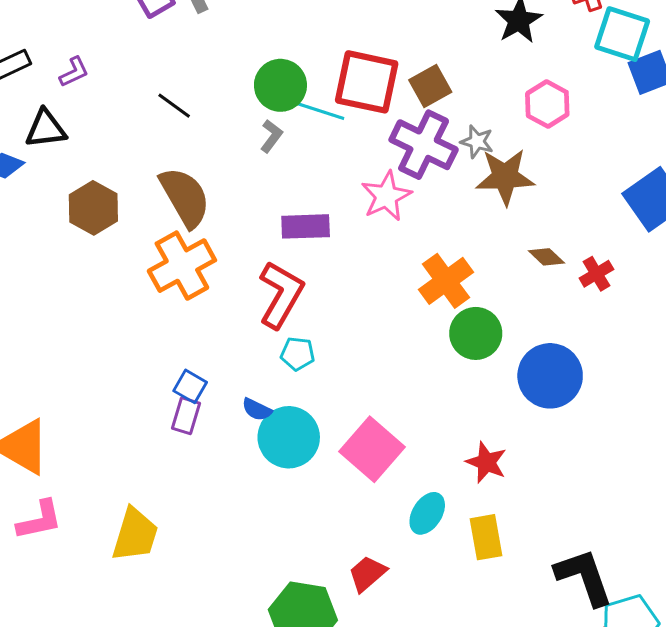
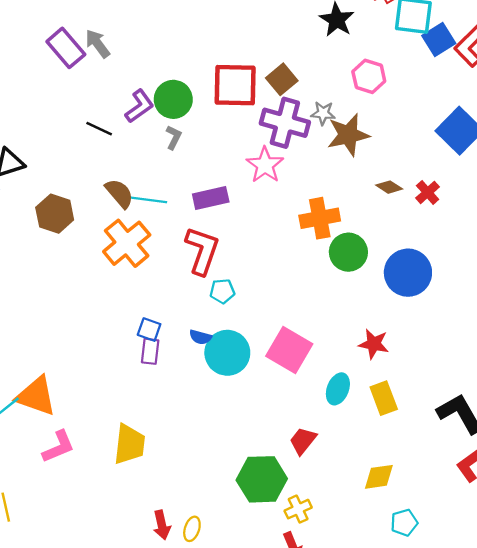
purple L-shape: (74, 72) -> (139, 106), moved, size x1.4
cyan line: (319, 111) -> (148, 200), moved
brown semicircle: (185, 197) -> (119, 193), size x0.7
orange cross: (446, 281) -> (320, 218), turned 36

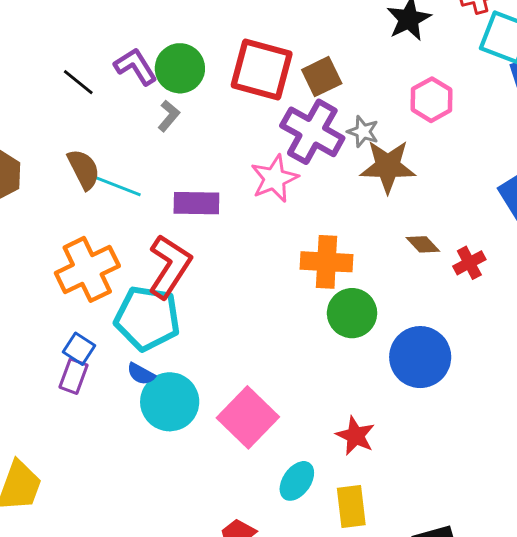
purple L-shape: (139, 106) -> (136, 66), turned -100
orange cross: (127, 243) -> (87, 269), moved
cyan pentagon: (222, 291) -> (147, 318), moved, size x2.0

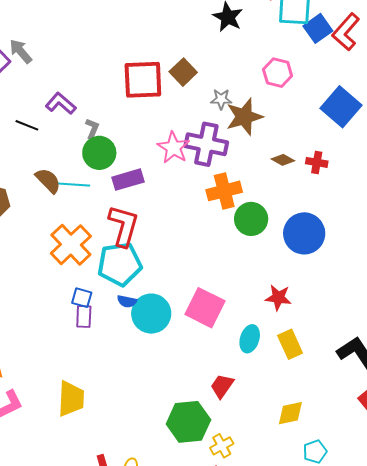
green circle: (180, 68) -> (99, 153), moved
pink hexagon: (432, 100) -> (278, 73), moved
purple cross: (312, 132) -> (206, 144), moved
red cross: (469, 263) -> (317, 162), turned -35

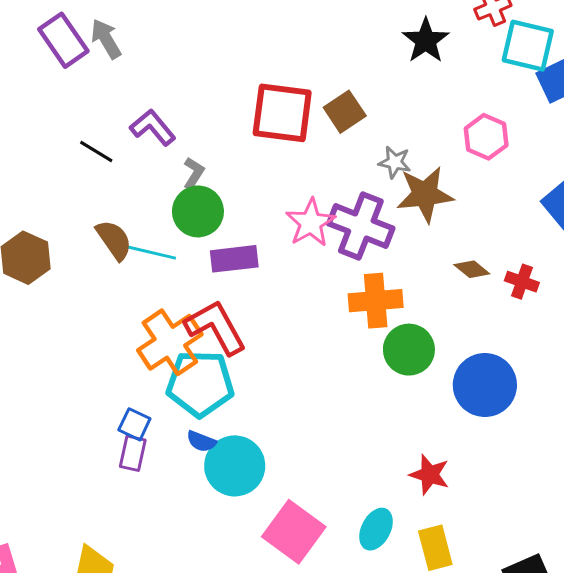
red L-shape: (124, 226) -> (216, 327), turned -54
orange cross: (71, 245) -> (170, 342), moved
pink square: (205, 308) -> (294, 532), moved

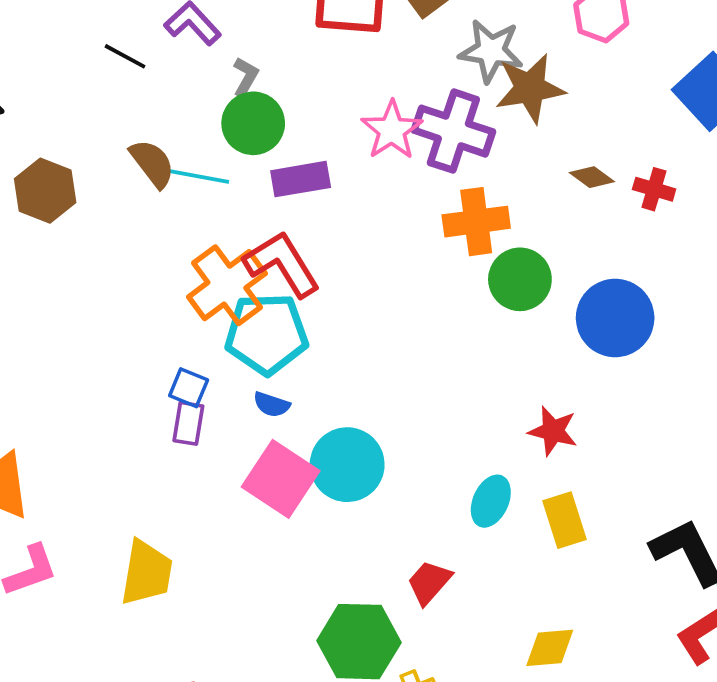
gray star: (395, 162) -> (491, 51), size x1.6
cyan circle: (235, 466) -> (347, 465), moved
pink square: (294, 532) -> (281, 479), moved

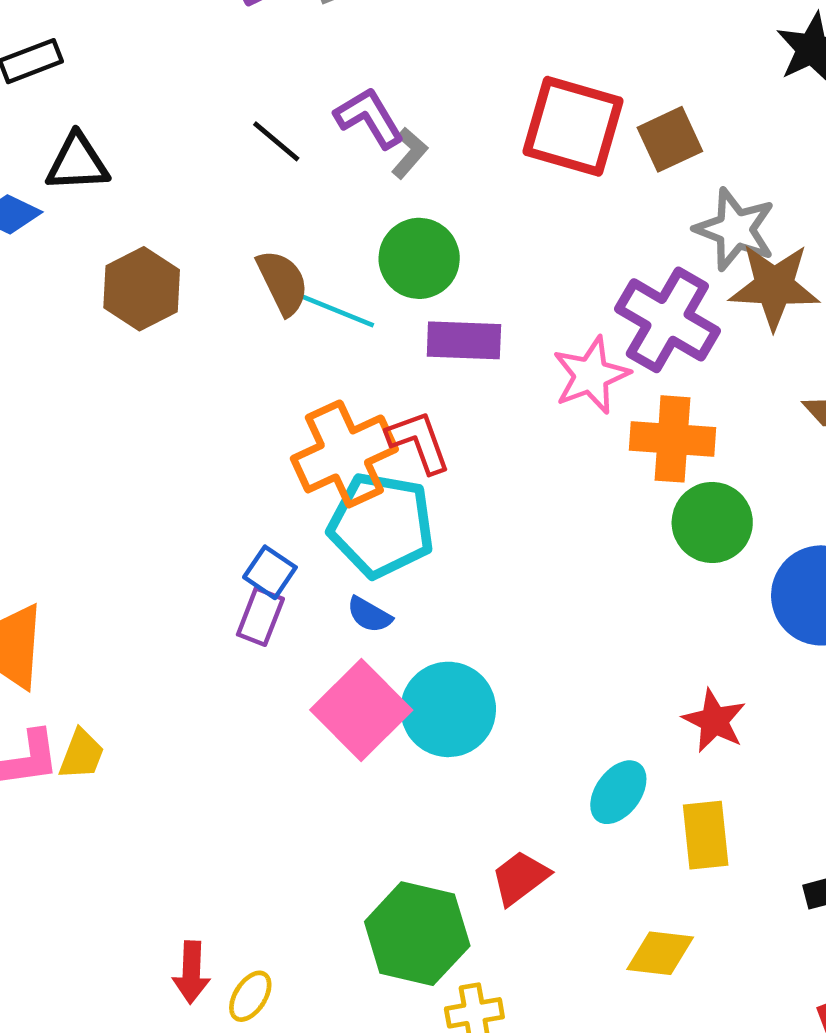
gray L-shape: (245, 77) -> (409, 153), moved
pink star: (392, 130) -> (591, 375), moved
red L-shape: (282, 264) -> (419, 442), size x0.7
yellow trapezoid: (147, 573) -> (82, 754), moved, size x0.6
yellow diamond: (550, 648) -> (660, 953), moved

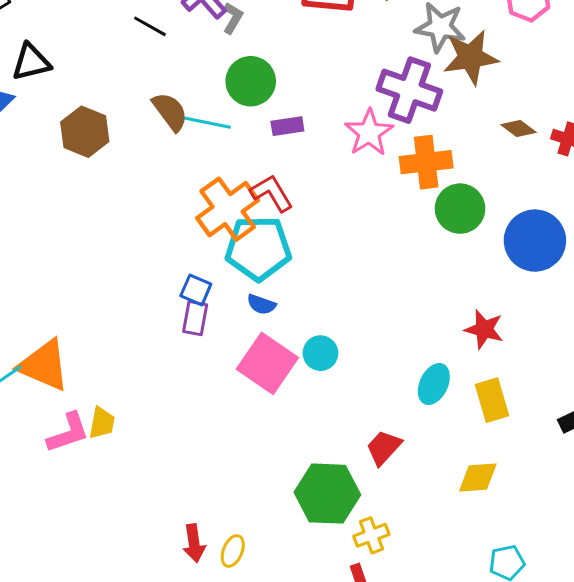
purple rectangle: (464, 340) -> (287, 126), size x0.7
cyan circle: (448, 709) -> (320, 353), size x0.6

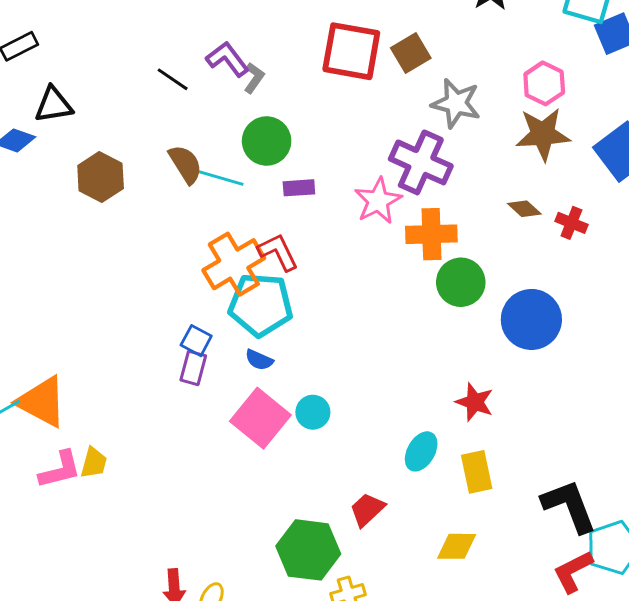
brown star: (471, 57) -> (543, 134), moved

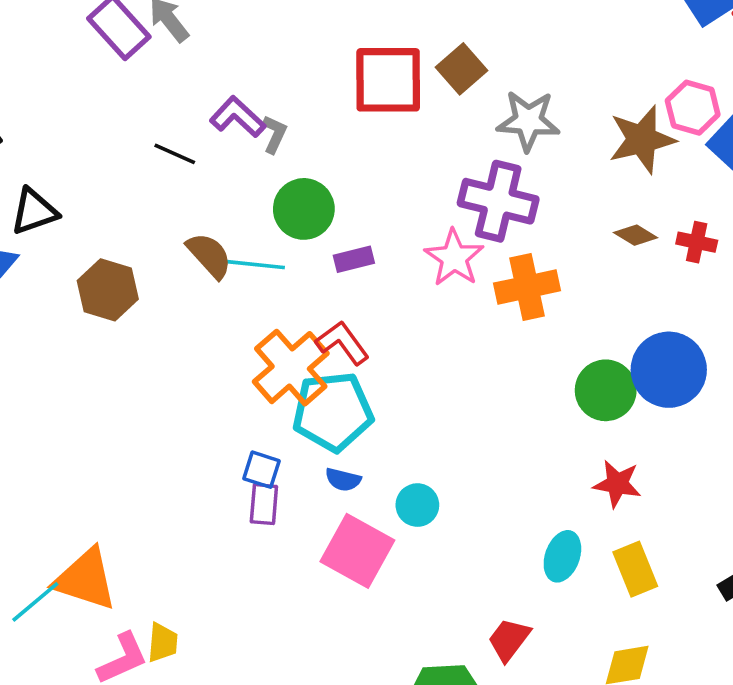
pink hexagon: (544, 83) -> (693, 108), moved
green circle: (461, 282) -> (606, 390), moved
cyan circle: (313, 412) -> (417, 505), moved

